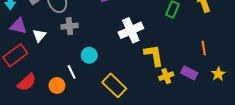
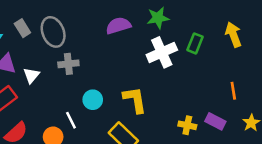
white cross: (131, 30) -> (162, 52), moved
yellow L-shape: (154, 55) -> (135, 100), moved
yellow cross: (166, 76) -> (187, 125), turned 32

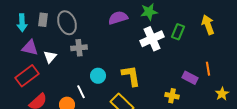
gray rectangle: (22, 28) -> (43, 20), turned 40
purple rectangle: (215, 121) -> (190, 78), moved

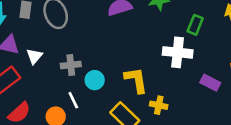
white cross: (152, 39) -> (178, 52), moved, turned 30
gray cross: (79, 48) -> (71, 65), moved
yellow cross: (172, 96) -> (159, 105), moved

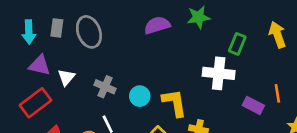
gray cross: (71, 65) -> (105, 87), turned 30
cyan circle: (95, 80) -> (140, 96), moved

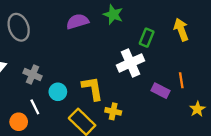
green star: (199, 17) -> (113, 15), turned 30
white cross: (219, 73) -> (130, 63), turned -30
cyan circle: (140, 96) -> (58, 92), moved

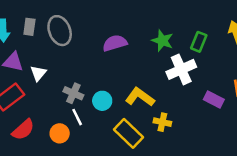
green star: (113, 15) -> (162, 41), moved
purple semicircle: (77, 21) -> (115, 43), moved
gray cross: (32, 74) -> (73, 93), moved
yellow L-shape: (92, 88) -> (140, 97), turned -45

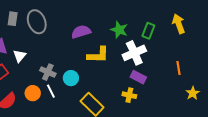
yellow L-shape: (140, 97) -> (98, 55), moved, turned 145
purple rectangle: (214, 100) -> (138, 77), moved
yellow cross: (162, 122) -> (129, 95), moved
orange circle: (60, 133) -> (33, 93), moved

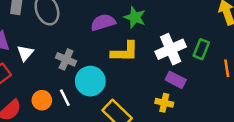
green star: (119, 30) -> (135, 17), moved
green rectangle: (148, 31) -> (201, 49), moved
gray cross: (48, 72) -> (66, 59), moved
cyan circle: (71, 78) -> (90, 81), size x1.5

